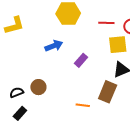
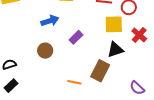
brown circle: (38, 87) -> (45, 51), moved

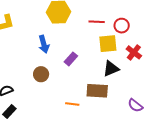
blue arrow: (50, 21) -> (44, 44), turned 96
brown rectangle: (100, 71) -> (97, 91), turned 70

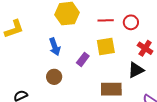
yellow square: (108, 44) -> (106, 46), moved
black triangle: (111, 69) -> (136, 70), moved

